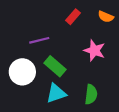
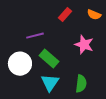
cyan triangle: (56, 93) -> (50, 83), turned -36

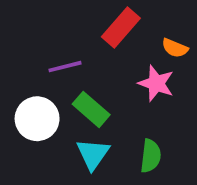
red rectangle: (65, 15) -> (121, 28), size x1.5
orange semicircle: (94, 15) -> (175, 48), moved

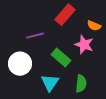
green rectangle: (91, 109) -> (61, 58), moved

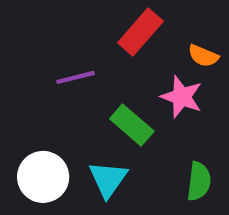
white circle: (20, 64) -> (43, 177), moved
green semicircle: (81, 84) -> (199, 181), moved

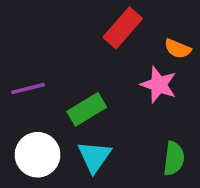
purple line: (76, 77) -> (28, 88), moved
green rectangle: (132, 125) -> (87, 109), moved, turned -72

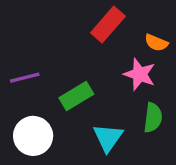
cyan triangle: (94, 157) -> (108, 138), moved
green semicircle: (174, 159) -> (153, 118), moved

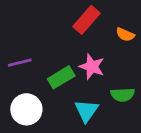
pink star: (140, 74) -> (92, 67), moved
green semicircle: (153, 118) -> (123, 95), turned 80

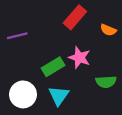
purple line: (20, 63) -> (17, 36), moved
cyan triangle: (87, 111) -> (59, 96), moved

